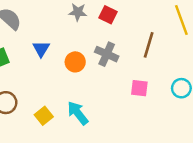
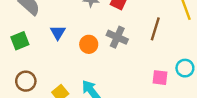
pink square: (139, 88) -> (160, 78), moved

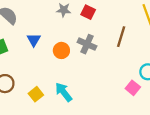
pink square: (160, 78) -> (133, 88), moved, turned 32

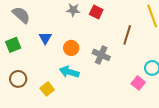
gray cross: (87, 44) -> (101, 55), moved
cyan arrow: (64, 92) -> (69, 72), moved, turned -36

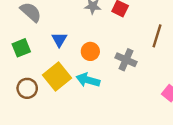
yellow square: (47, 89) -> (57, 76), moved, size x1.6

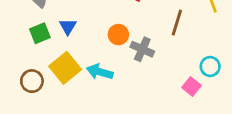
green square: (21, 48) -> (40, 33), moved
orange circle: (90, 51) -> (118, 35), moved

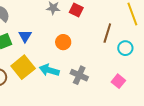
gray cross: (142, 49) -> (79, 75), moved
cyan circle: (210, 66) -> (125, 48), moved

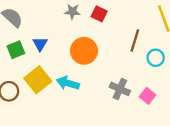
orange circle: (63, 42) -> (84, 51), size x1.5
gray cross: (79, 75) -> (120, 89), moved

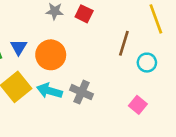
orange circle: (84, 51) -> (51, 55), moved
gray cross: (120, 89) -> (81, 92), moved

